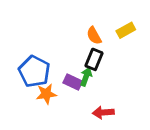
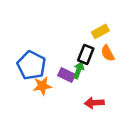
yellow rectangle: (126, 30) -> (100, 31), moved
orange semicircle: (94, 36) -> (108, 53), moved

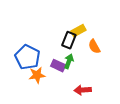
yellow rectangle: (100, 31) -> (78, 31), moved
black rectangle: (86, 54) -> (69, 40), moved

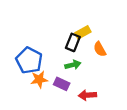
green arrow: (69, 61) -> (73, 65), turned 56
purple rectangle: (58, 66) -> (62, 84), moved

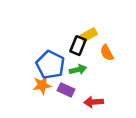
blue pentagon: (29, 60) -> (50, 65), moved

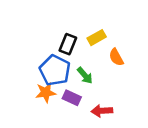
black rectangle: (78, 46) -> (68, 44), moved
green arrow: (78, 70) -> (85, 76), turned 63

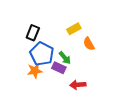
black rectangle: (68, 44) -> (33, 33), moved
purple rectangle: (72, 98) -> (59, 68), moved

